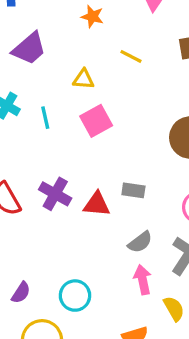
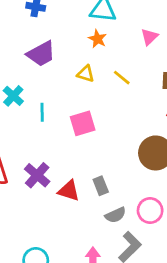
yellow triangle: (84, 79) -> (86, 74), moved
gray rectangle: (133, 190) -> (101, 186), turned 48
gray semicircle: (140, 242) -> (116, 215), moved

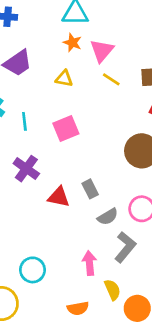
pink triangle: (149, 37) -> (102, 51), moved, size x1.4
yellow line: (122, 78) -> (111, 79), moved
purple cross: (37, 175) -> (26, 169), moved

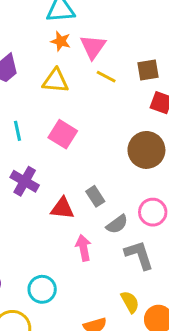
yellow triangle: (64, 79) -> (56, 81), size x1.4
pink square: (66, 129) -> (63, 134), turned -30
gray L-shape: (125, 247) -> (139, 255), turned -52
pink arrow: (89, 263) -> (83, 248), moved

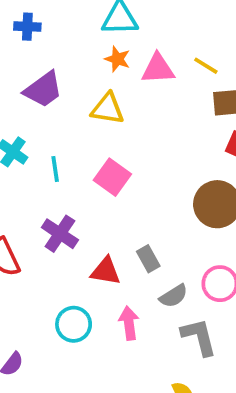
pink triangle: (93, 47) -> (158, 69), turned 48
yellow line: (106, 77) -> (206, 66), moved
cyan circle: (42, 289) -> (74, 324), moved

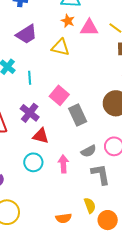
pink square: (112, 177) -> (59, 95), moved
gray rectangle: (148, 259) -> (78, 115), moved, size x1.5
red triangle: (106, 271) -> (41, 136), moved

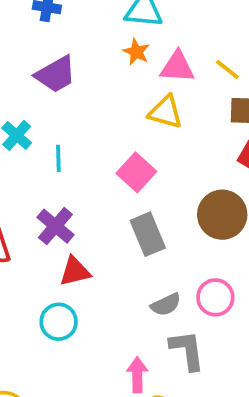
yellow triangle: (60, 47) -> (166, 112), moved
pink square: (59, 95) -> (136, 172), moved
red triangle: (41, 136) -> (75, 271), turned -30
pink arrow: (63, 164) -> (137, 375), moved

